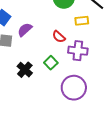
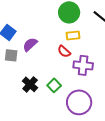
yellow rectangle: (82, 21) -> (73, 35), moved
green square: (51, 63) -> (54, 85), moved

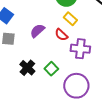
yellow rectangle: (73, 35) -> (70, 19), turned 48
purple semicircle: (30, 44) -> (37, 31), moved

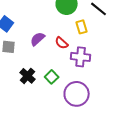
yellow rectangle: (70, 19) -> (82, 27), moved, turned 32

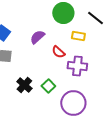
yellow rectangle: (82, 27) -> (78, 36), turned -64
purple semicircle: (38, 39) -> (37, 37), moved

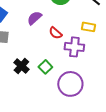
yellow rectangle: (78, 36) -> (88, 27), moved

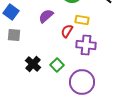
yellow rectangle: (88, 27) -> (82, 20), moved
red semicircle: (55, 33) -> (67, 31), turned 80

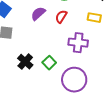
yellow rectangle: (82, 20) -> (94, 18), moved
red semicircle: (67, 31) -> (61, 17), moved

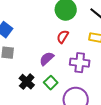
purple semicircle: (38, 14) -> (47, 59), moved

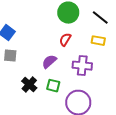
green square: (51, 83) -> (53, 86), turned -32

